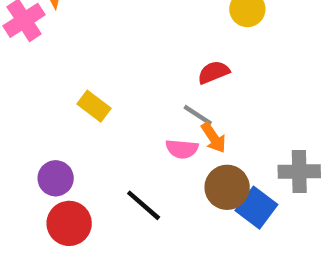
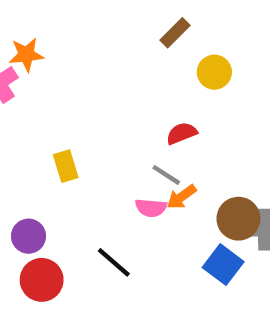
yellow rectangle: (94, 106) -> (66, 166), turned 36
orange arrow: (214, 138) -> (182, 197), turned 88
brown circle: (227, 187) -> (238, 219), moved

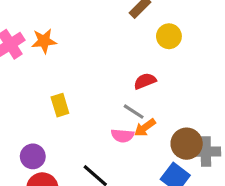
orange star: (26, 55) -> (44, 41), moved

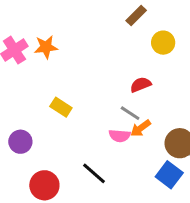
yellow rectangle: (60, 105) -> (61, 107), turned -40
purple circle: (33, 156) -> (20, 142), moved

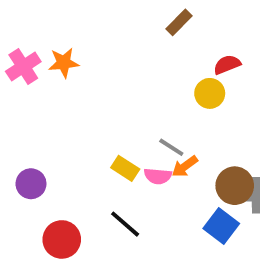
yellow circle: (163, 43) -> (210, 93), moved
red semicircle: (141, 85) -> (227, 65), moved
yellow rectangle: (61, 107) -> (125, 168), moved

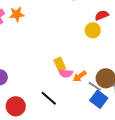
gray line: (171, 147) -> (95, 86), moved
orange arrow: (185, 166) -> (80, 76), moved
yellow rectangle: (125, 168) -> (60, 64), moved, turned 32

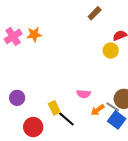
yellow rectangle: (60, 64) -> (54, 108), moved
orange arrow: (80, 76) -> (98, 110), moved

